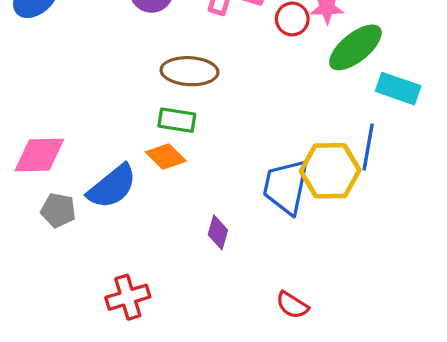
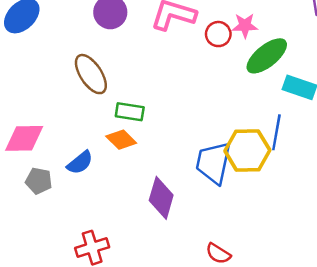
brown ellipse: (189, 71) -> (91, 74), moved, turned 54
blue semicircle: (112, 187) -> (80, 163), size x0.7
purple diamond: (218, 232) -> (161, 198), size x1.6

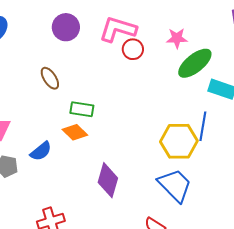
red circle: (218, 34) -> (133, 49), moved
brown ellipse: (91, 74) -> (50, 78), size x0.7
blue trapezoid: (213, 163) -> (175, 185), moved, turned 123

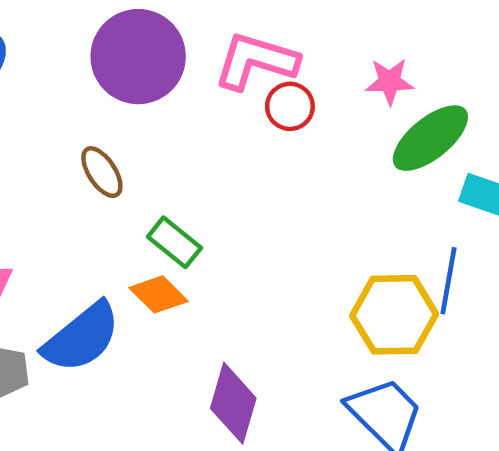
purple circle: (66, 27) -> (138, 57), size x1.5
green rectangle: (82, 109) -> (174, 242), turned 30
blue semicircle: (41, 151) -> (82, 337), size x1.6

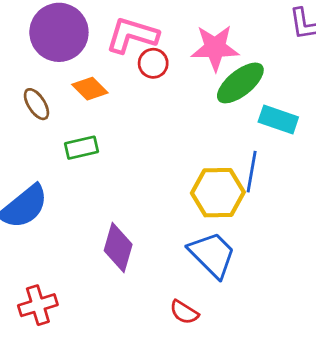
pink star: (390, 81) -> (215, 48), size x1.6
green rectangle: (174, 242) -> (81, 148), turned -52
orange diamond: (159, 294) -> (90, 89), moved

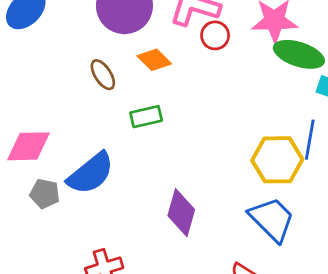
green ellipse: (240, 83) -> (299, 54), turned 57

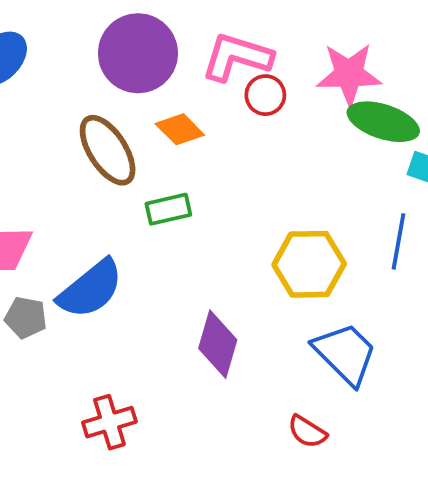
brown ellipse: (103, 75) -> (108, 150), size x1.6
yellow hexagon: (277, 160) -> (309, 264), moved

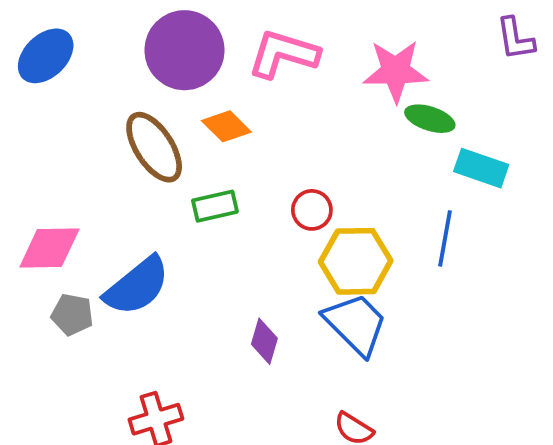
red circle: (265, 95) -> (312, 210), moved
green ellipse: (383, 122) -> (430, 119), size x0.7
purple diamond: (218, 344) -> (264, 341), size x0.7
blue trapezoid: (345, 354) -> (356, 324), moved

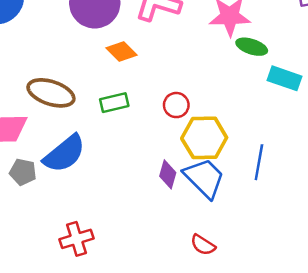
brown ellipse: (154, 147) -> (51, 93), moved, turned -39
blue line: (445, 238) -> (259, 162), moved
purple diamond: (264, 341) -> (168, 174), moved

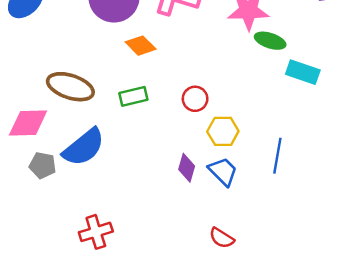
yellow hexagon: (204, 138) -> (223, 131), size x0.7
blue trapezoid: (204, 178) -> (223, 171), size x0.7

